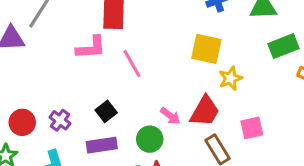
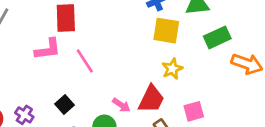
yellow square: (206, 49) -> (166, 31), moved

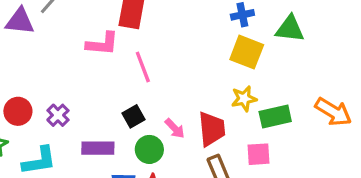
green rectangle: (217, 37) -> (275, 116), moved
red trapezoid: (151, 99) -> (212, 129), turned -44
black square: (65, 105) -> (134, 116), moved

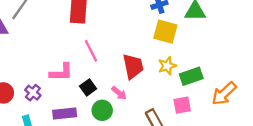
pink L-shape: (102, 44) -> (61, 72), moved
orange arrow: (333, 112) -> (224, 94), moved, turned 112
red trapezoid: (212, 129) -> (133, 66), moved

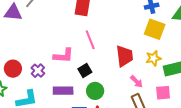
pink arrow: (119, 93) -> (137, 82), moved

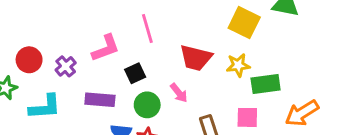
pink L-shape: (63, 56) -> (106, 48), turned -30
red trapezoid: (125, 56) -> (196, 58), turned 105
pink arrow: (137, 82) -> (179, 93), moved

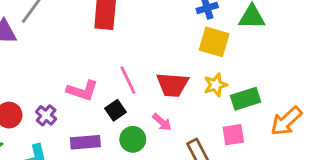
pink line: (147, 28) -> (128, 80), moved
pink L-shape: (106, 48) -> (82, 91), turned 48

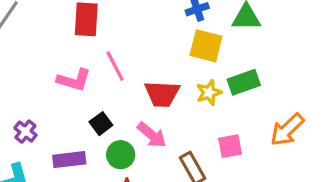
pink line: (128, 80) -> (115, 66), moved
pink L-shape: (82, 91) -> (74, 80), moved
green rectangle: (246, 99) -> (244, 82), moved
pink arrow: (162, 122) -> (152, 135), size x1.4

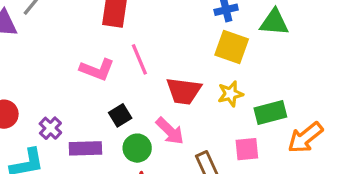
green rectangle: (244, 82) -> (270, 113), moved
purple cross: (25, 132) -> (50, 128), moved

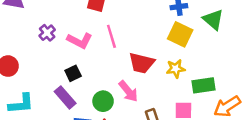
green triangle: (274, 22) -> (213, 20), turned 30
black square: (120, 115) -> (73, 73), moved
purple cross: (50, 128) -> (47, 33), moved
purple rectangle: (85, 148) -> (65, 97), turned 45

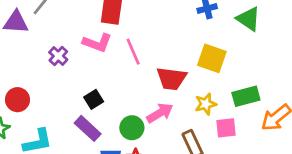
yellow square: (180, 34) -> (212, 58), moved
pink L-shape: (80, 41) -> (97, 43), moved
yellow star: (176, 69) -> (206, 104), moved
pink arrow: (128, 91) -> (160, 113), turned -75

